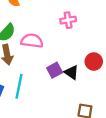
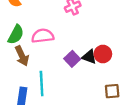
red circle: (94, 62) -> (103, 54), moved

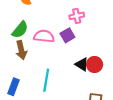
purple square: (72, 59) -> (67, 35), moved
cyan line: (42, 84) -> (46, 80), moved

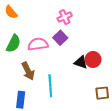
brown arrow: (21, 50) -> (28, 71), moved

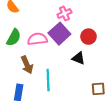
purple square: (60, 38) -> (59, 34), size x1.5
red circle: (93, 59) -> (89, 37), moved

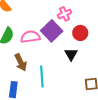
pink cross: (64, 14) -> (65, 14), moved
black triangle: (79, 58) -> (71, 54), turned 40

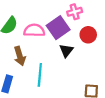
black triangle: (71, 54) -> (66, 51), moved

